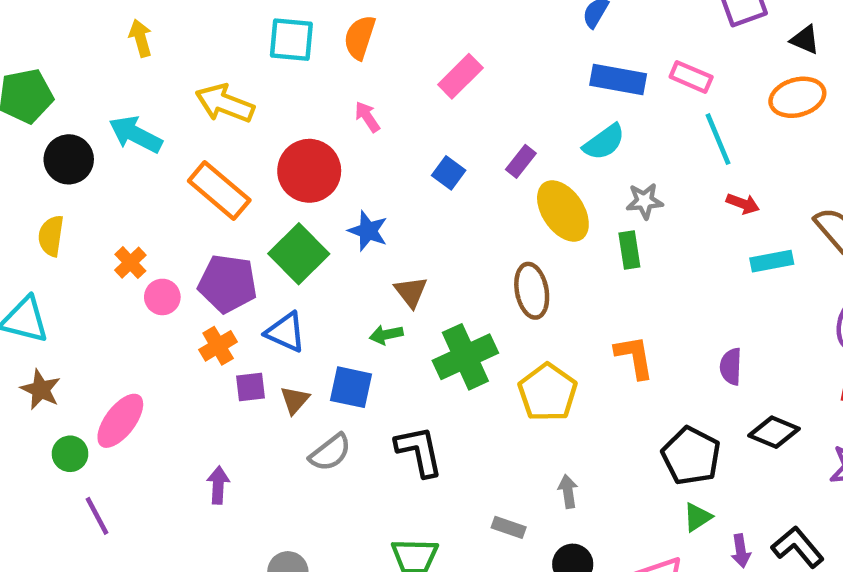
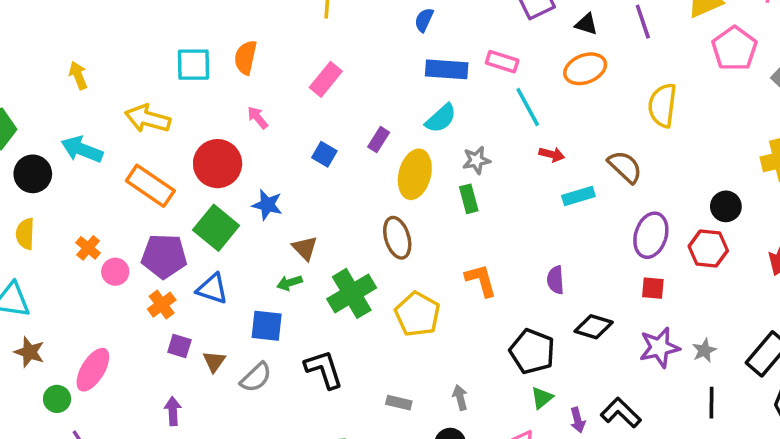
yellow ellipse: (563, 211) -> (415, 174), turned 54
purple square: (250, 387) -> (179, 346), moved, turned 30
brown triangle: (295, 400) -> (214, 361), moved
gray arrow: (568, 491) -> (460, 398), moved
gray rectangle: (509, 527) -> (399, 403), moved

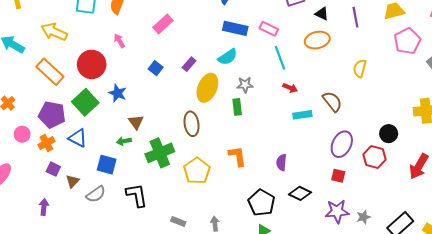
yellow semicircle: (662, 105) -> (360, 68), size x0.7
pink circle: (115, 272) -> (22, 134), moved

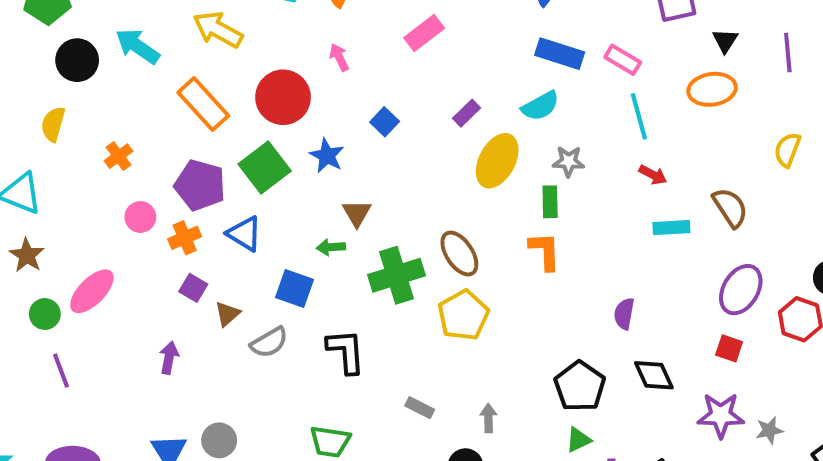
black triangle: (322, 14) -> (725, 41), turned 32
blue square: (156, 68) -> (385, 122), moved
brown ellipse: (192, 124) -> (459, 254), moved, turned -30
orange L-shape: (237, 156) -> (545, 251), moved
black diamond: (300, 193) -> (654, 375), turned 35

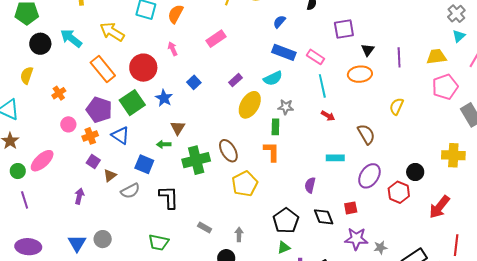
cyan rectangle: (671, 228) -> (335, 158), moved
yellow pentagon: (463, 315) -> (245, 184), moved
red square: (729, 348) -> (351, 208), moved, turned -32

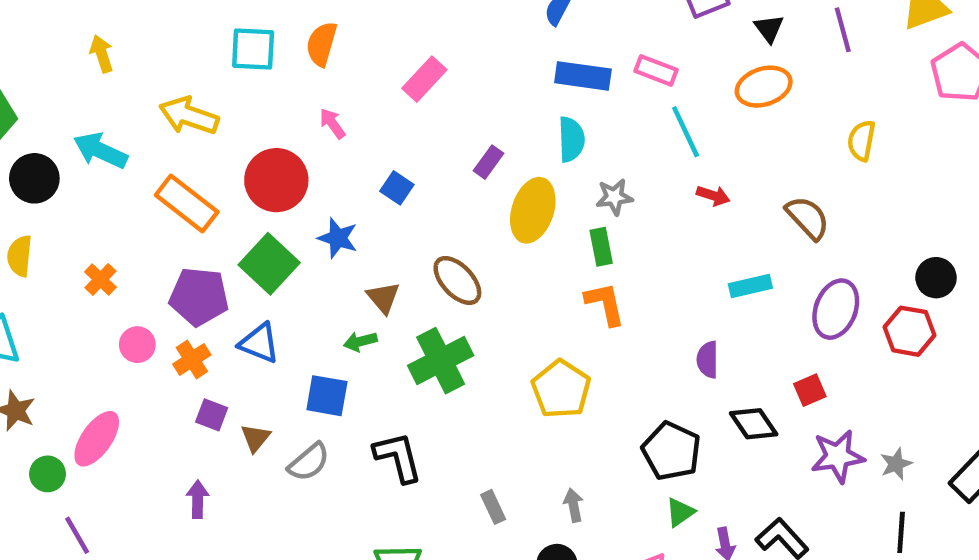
cyan semicircle: (273, 78) -> (571, 139), turned -54
brown ellipse: (228, 151) -> (457, 280), moved
gray rectangle: (205, 228) -> (493, 507), turned 48

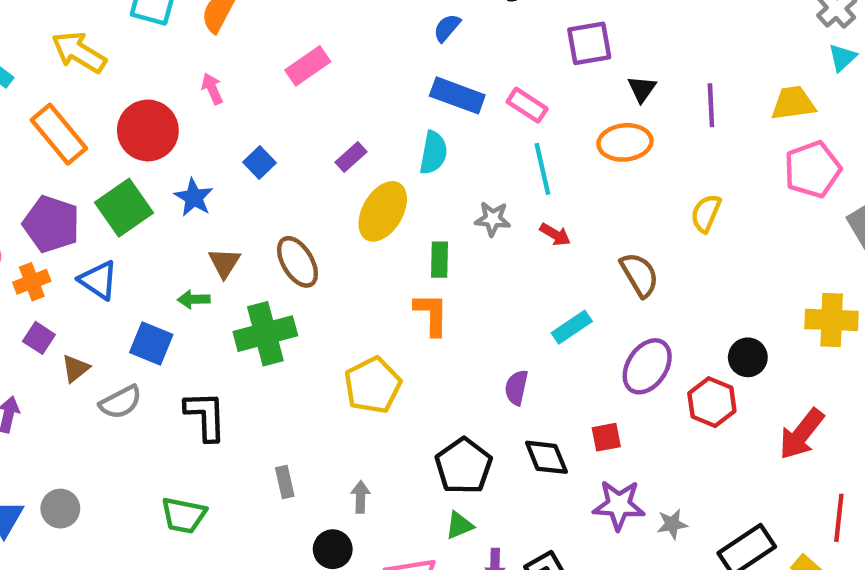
gray star: (614, 197) -> (493, 219), moved
cyan rectangle: (750, 286) -> (572, 327), turned -33

